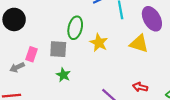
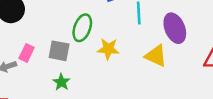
yellow star: (99, 43) -> (108, 49), turned -30

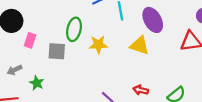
pink rectangle: (27, 53) -> (30, 40), moved
green star: (61, 82) -> (37, 83), moved

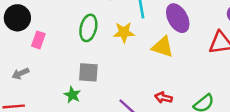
yellow star: (98, 45) -> (124, 32), moved
gray square: (57, 51) -> (88, 72), moved
green star: (37, 83) -> (72, 95), moved

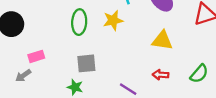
pink rectangle: (38, 40) -> (36, 56), moved, turned 63
yellow triangle: (163, 47) -> (162, 40), moved

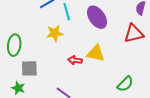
green ellipse: (79, 22) -> (14, 45), moved
red arrow: (161, 75) -> (75, 60), moved

